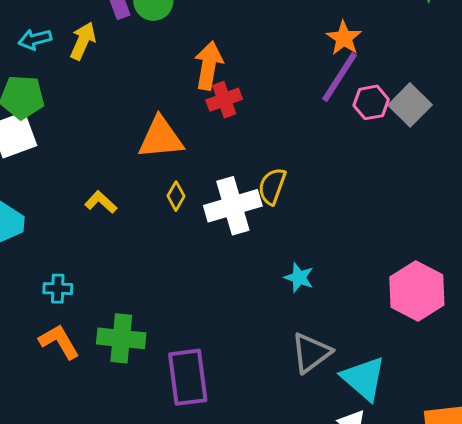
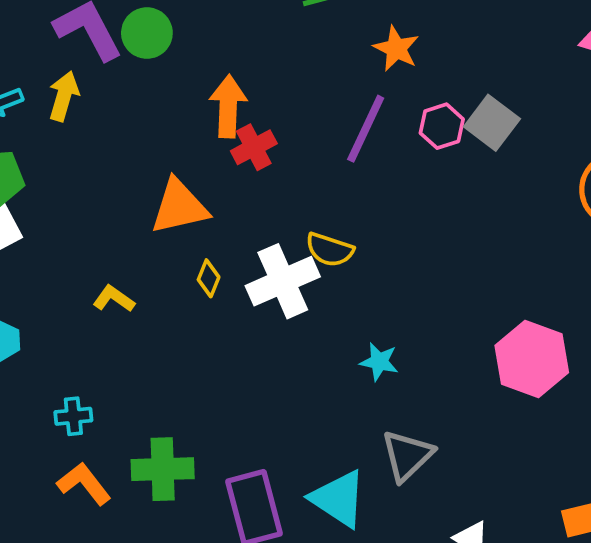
purple line: (339, 77) -> (366, 129), moved
yellow semicircle: (272, 186) -> (330, 250), turned -84
cyan triangle: (364, 378) -> (339, 499), moved

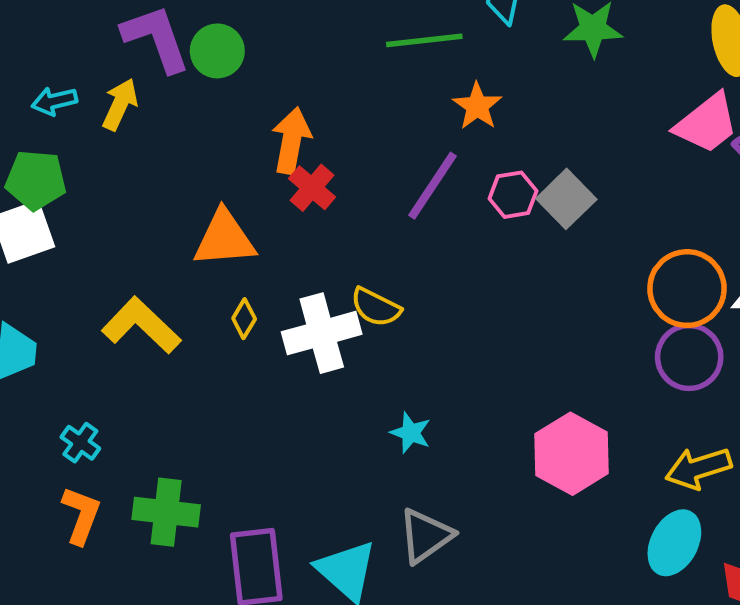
red cross: (254, 147) -> (312, 188), turned -30
yellow L-shape: (114, 299) -> (141, 325), size x1.8
cyan cross: (73, 416) -> (80, 443), turned 33
orange L-shape: (84, 484) -> (81, 515), turned 50

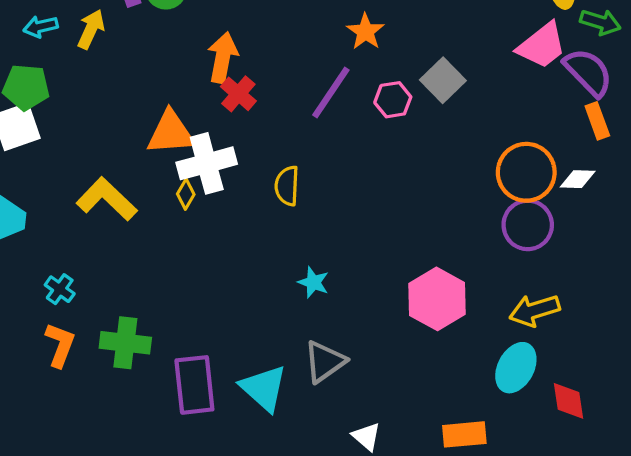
gray square: (566, 199) -> (443, 80), moved
yellow semicircle: (376, 307) -> (287, 186), turned 66
white cross: (322, 333) -> (207, 163), moved

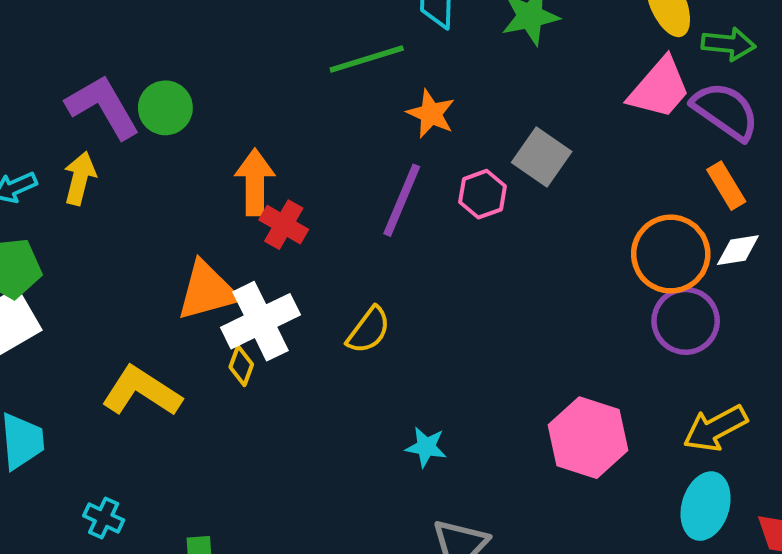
orange rectangle: (597, 121) -> (726, 186), moved
yellow semicircle: (287, 186) -> (369, 330), turned -135

